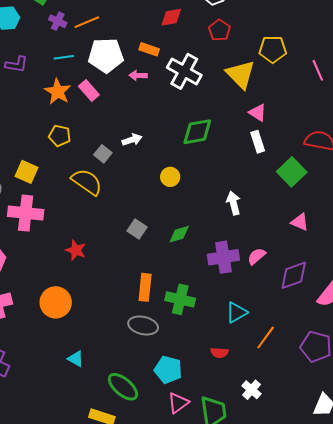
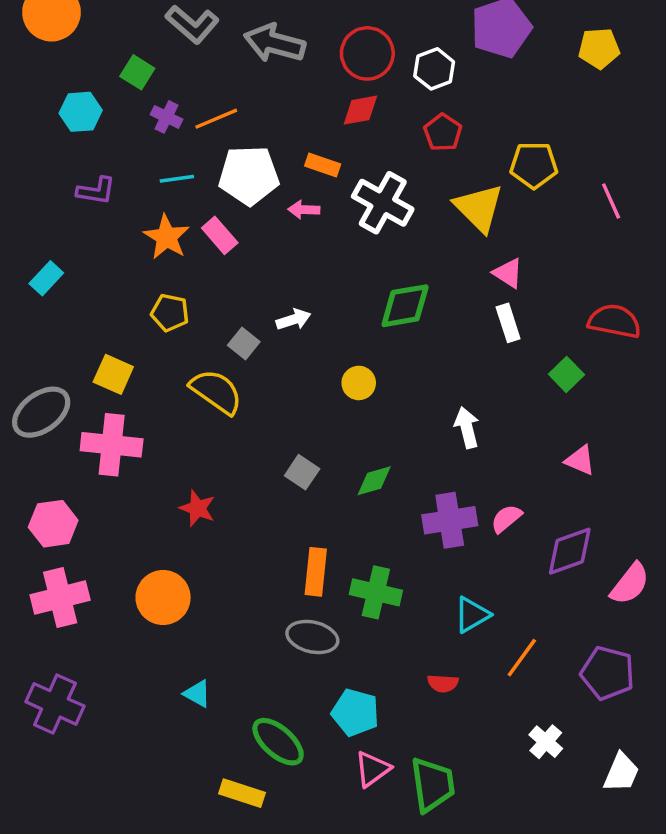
green square: (292, 172) -> (566, 374), size x0.7
white cross: (252, 390) -> (546, 742), moved

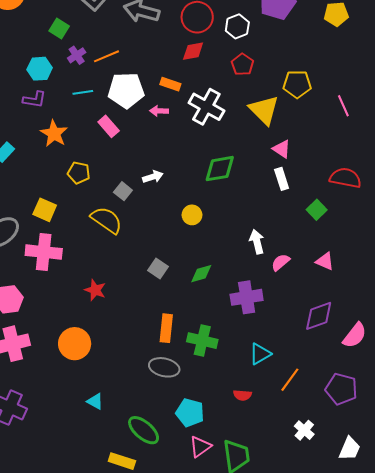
cyan hexagon: (81, 112) -> (40, 69), moved
purple cross: (166, 117) -> (77, 55), turned 30
orange star: (166, 237) -> (54, 134), moved
pink semicircle: (506, 519) -> (281, 262), moved

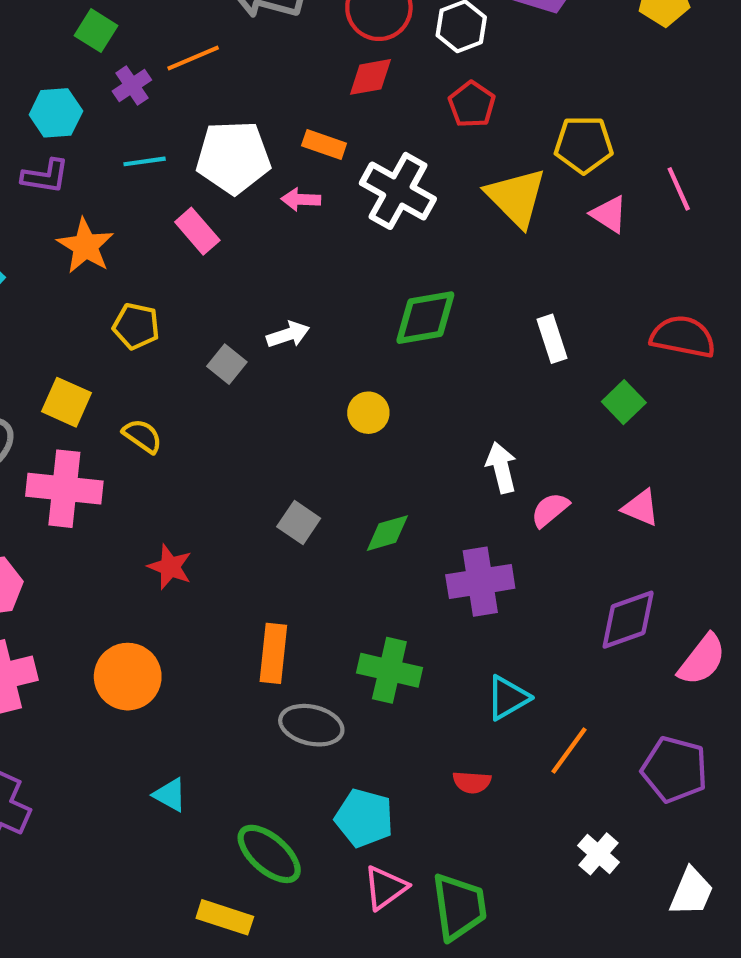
orange line: (107, 56) -> (193, 58), moved
pink triangle: (282, 149) -> (609, 214), moved
yellow semicircle: (107, 220) -> (142, 436), moved, size x0.6
orange rectangle: (166, 328) -> (273, 653), moved

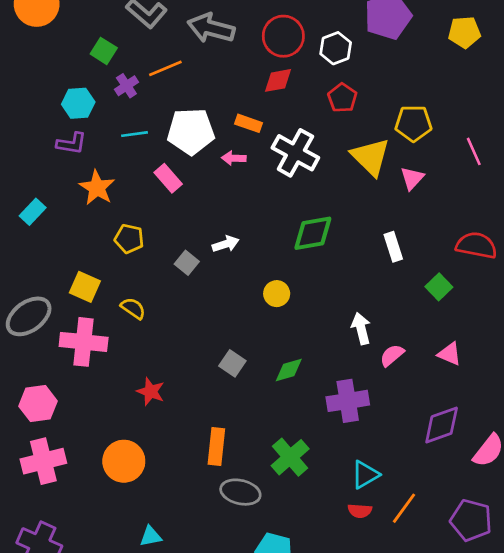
pink triangle: (609, 214) -> (412, 178), moved, turned 40
green cross: (389, 670) -> (290, 457), turned 36
red semicircle: (472, 782) -> (360, 511), moved
cyan triangle: (170, 795) -> (151, 536), turned -40

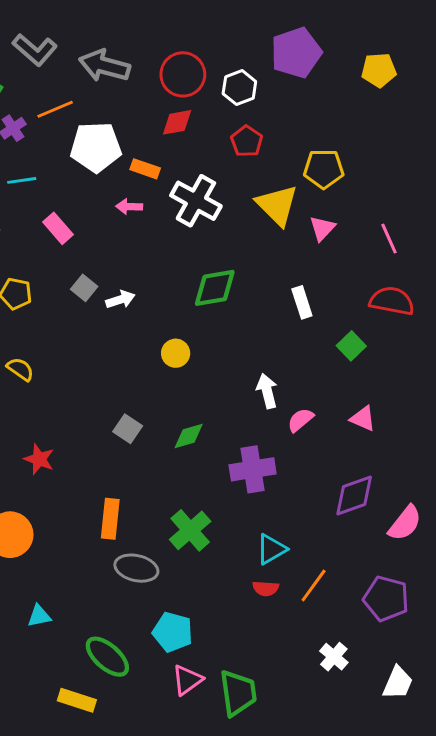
white pentagon: (191, 131) -> (96, 147), moved
pink line: (474, 151) -> (389, 239), moved
gray square: (187, 263) -> (84, 288), moved

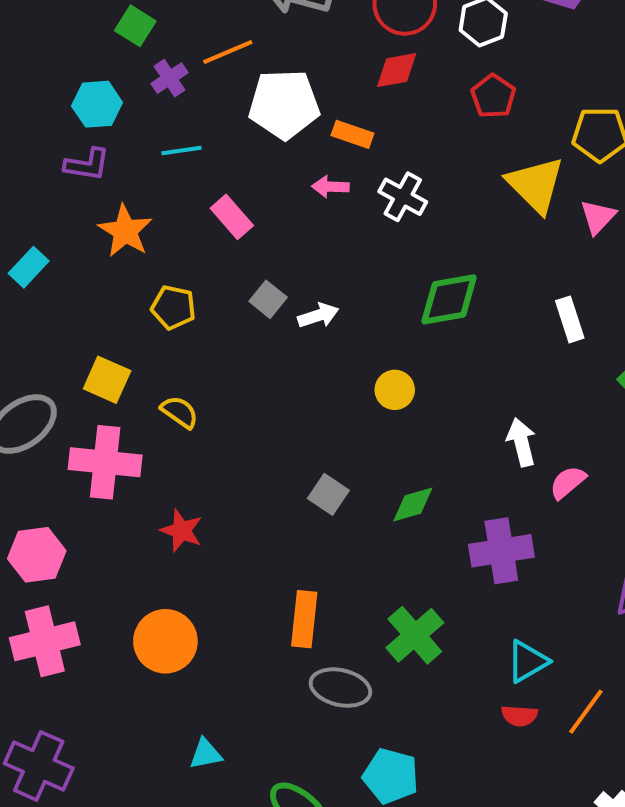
white cross: (196, 201) -> (403, 197), moved, size x0.7
red star: (39, 459) -> (182, 531), moved

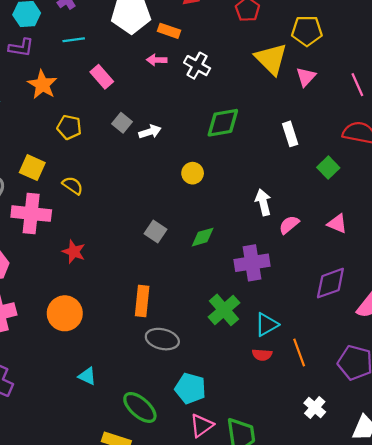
green cross: (415, 635) -> (224, 310), moved
orange line: (586, 712) -> (299, 353), turned -56
cyan triangle: (206, 754) -> (87, 376), turned 36

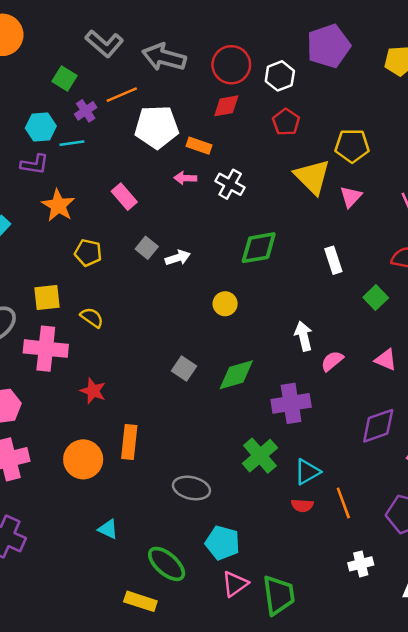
cyan line: (74, 40) -> (72, 143), moved
yellow square: (32, 168) -> (47, 298), turned -30
green diamond: (203, 237) -> (236, 375), size x1.4
orange rectangle: (142, 301) -> (129, 442), moved
white cross: (315, 407) -> (361, 564), turned 35

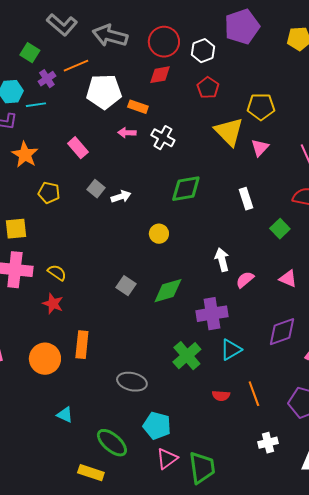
yellow semicircle: (92, 317) -> (57, 273), moved
cyan triangle: (307, 472) -> (231, 350), moved

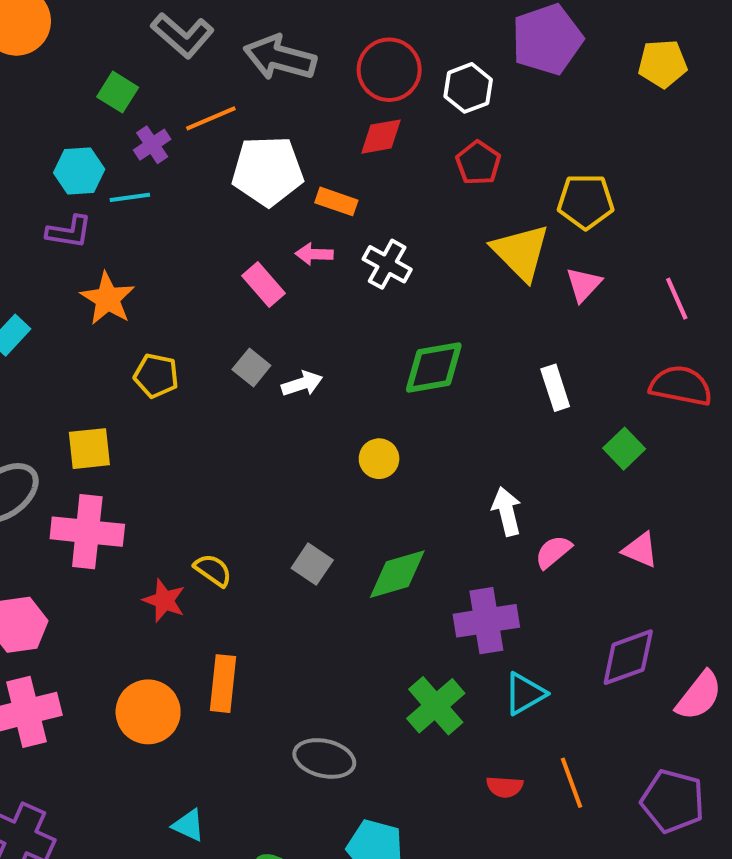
pink rectangle: (78, 148) -> (264, 284), moved
yellow semicircle: (57, 273) -> (213, 570), moved

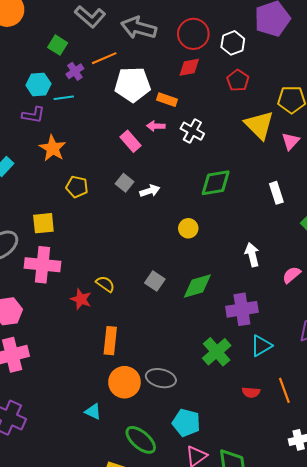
pink semicircle: (553, 552) -> (292, 275), moved
orange circle: (148, 712) -> (124, 382), moved

